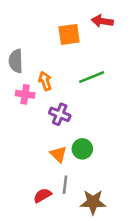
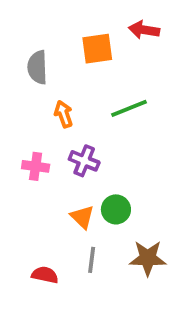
gray semicircle: (16, 61) -> (37, 67), moved
pink cross: (25, 94) -> (36, 166), moved
red semicircle: (42, 195) -> (45, 275), moved, turned 42
brown star: (93, 202) -> (148, 258), moved

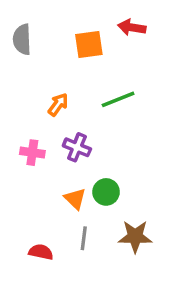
gray semicircle: (37, 67) -> (22, 39), moved
orange arrow: (64, 114) -> (58, 105), turned 55

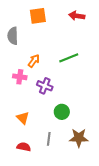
gray semicircle: (22, 39) -> (13, 36), moved
orange square: (89, 45) -> (38, 16), moved
pink cross: (32, 153) -> (20, 77), moved
orange triangle: (75, 199) -> (23, 118), moved

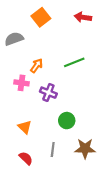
orange square: (38, 16) -> (41, 17), turned -30
gray semicircle: (13, 36) -> (14, 39), turned 72
red semicircle: (24, 147) -> (26, 158), turned 32

